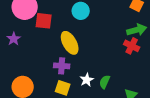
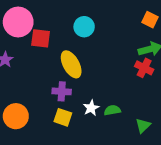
green semicircle: (105, 82) -> (112, 110), turned 56

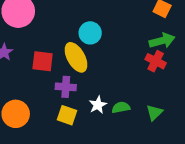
cyan circle: (84, 27) -> (90, 33), moved
red square: (41, 38) -> (43, 61), moved
green triangle: (143, 126) -> (154, 113), moved

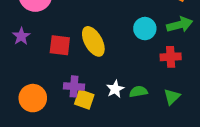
cyan circle: (90, 33) -> (145, 29), moved
red cross: (156, 61) -> (171, 57), moved, turned -30
purple cross: (66, 87) -> (74, 86), moved

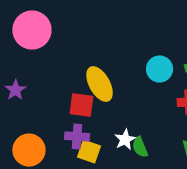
purple star: (21, 36) -> (15, 90), moved
red square: (60, 45) -> (81, 105), moved
green semicircle: (138, 92) -> (140, 147), moved, turned -102

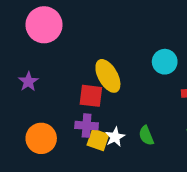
white star: (125, 140) -> (115, 137), moved

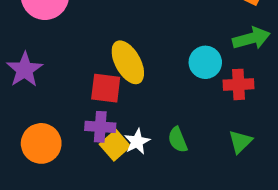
cyan circle: (165, 62) -> (205, 62), moved
purple star: (28, 82) -> (25, 70), size x1.4
yellow square: (98, 140) -> (115, 145), turned 30

